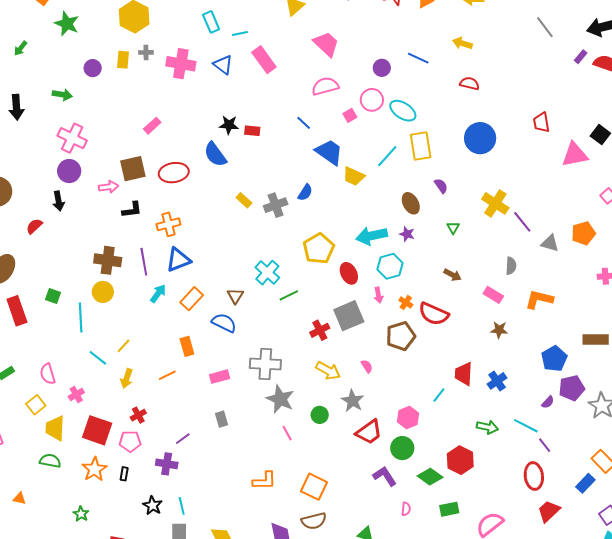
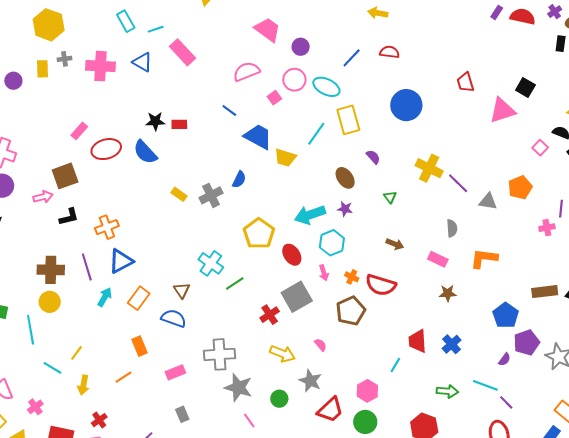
pink trapezoid: (326, 44) -> (268, 30), moved
blue line: (418, 58) -> (352, 58), moved, turned -65
red ellipse: (174, 173) -> (106, 149), moved

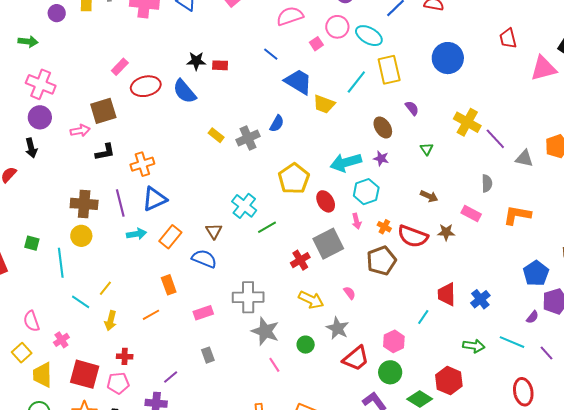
brown star: (448, 293) -> (446, 232), moved
cyan arrow: (105, 297) -> (136, 234), turned 48
purple line: (506, 402) -> (546, 353), moved
red cross: (99, 420) -> (125, 356), turned 35

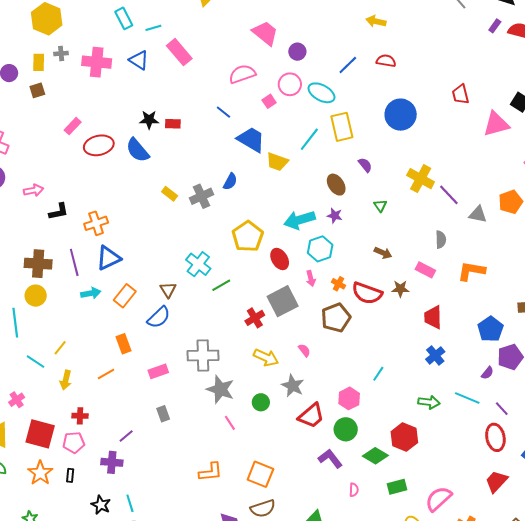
brown square: (103, 111) -> (37, 90), moved, size x0.6
blue semicircle: (204, 259) -> (159, 317), turned 115
red trapezoid: (447, 294) -> (433, 317), moved
red ellipse: (523, 392) -> (495, 437), moved

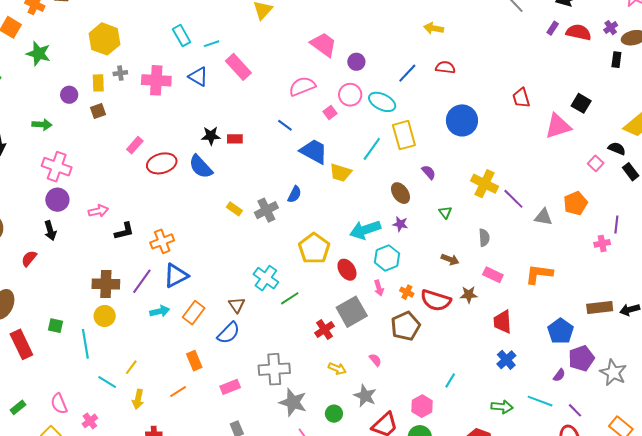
gray semicircle: (441, 240) -> (484, 238), moved
purple line: (74, 262) -> (142, 281), turned 52
yellow arrow: (266, 357) -> (337, 369), size x0.7

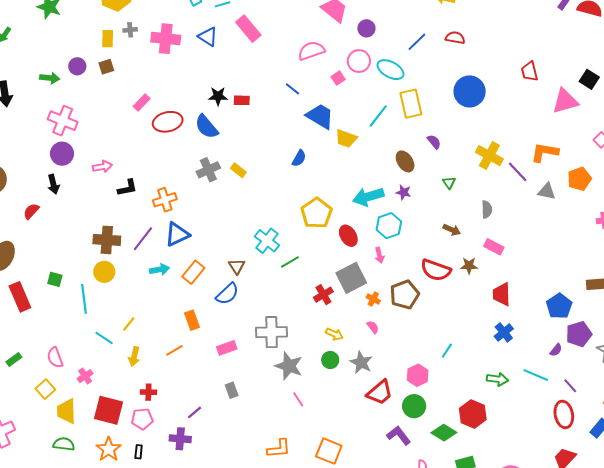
purple circle: (69, 95) -> (77, 66), moved
gray cross: (266, 210) -> (208, 170), moved
orange L-shape: (539, 274) -> (545, 152), moved
orange cross: (407, 292) -> (373, 299), moved
green circle: (334, 414) -> (330, 360), moved

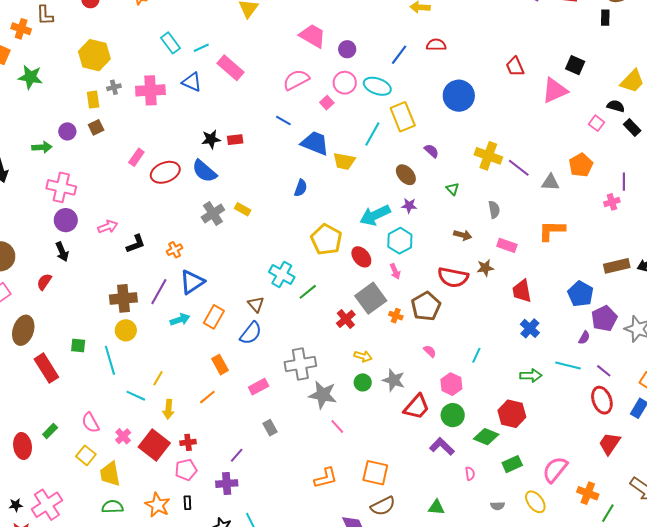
orange L-shape: (545, 152) -> (552, 231), moved
orange cross: (165, 200) -> (175, 250), size x0.7
pink semicircle: (373, 327) -> (430, 351), moved
red square: (109, 410) -> (154, 445), moved, turned 32

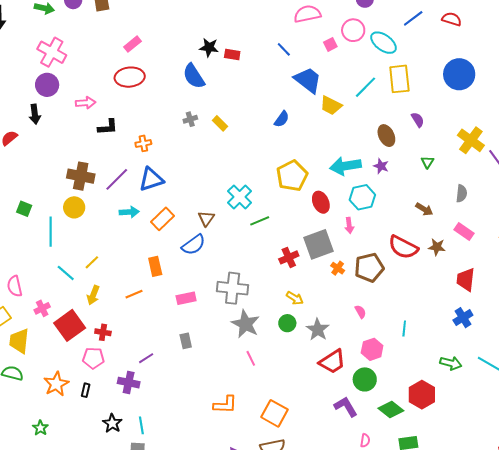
red ellipse: (165, 172) -> (130, 77), moved
gray cross: (213, 213) -> (190, 119), size x0.6
cyan line: (476, 355) -> (404, 329), turned -35

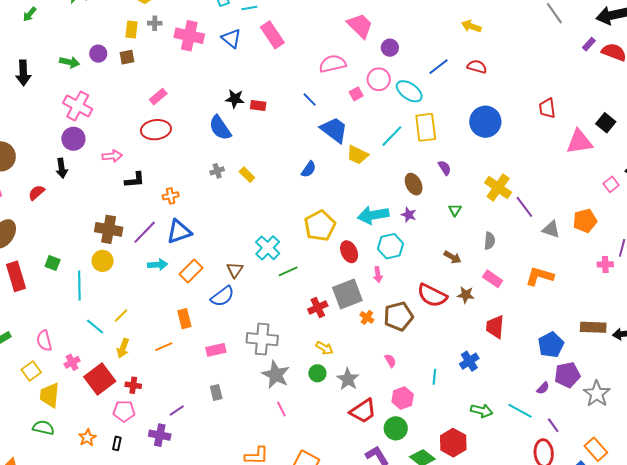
blue cross: (463, 318) -> (469, 361), moved
orange star: (56, 384) -> (87, 438), size x0.7

